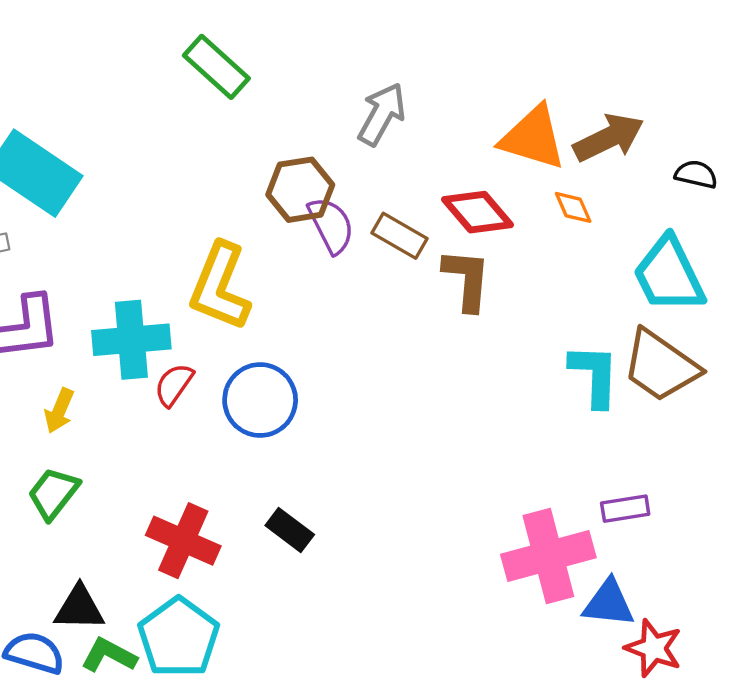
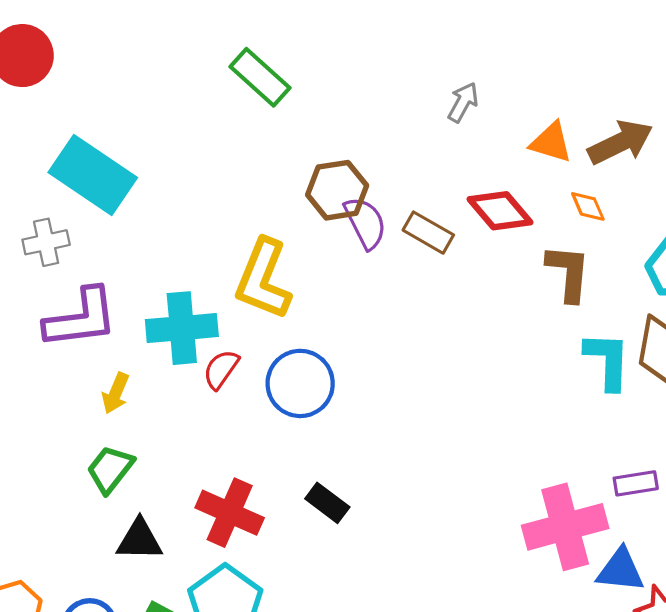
gray arrow: (382, 114) -> (463, 102), moved, size x0.7
orange triangle: (533, 138) -> (551, 142), size x0.7
brown L-shape: (467, 280) -> (568, 273), moved
black triangle: (79, 608) -> (139, 540), moved

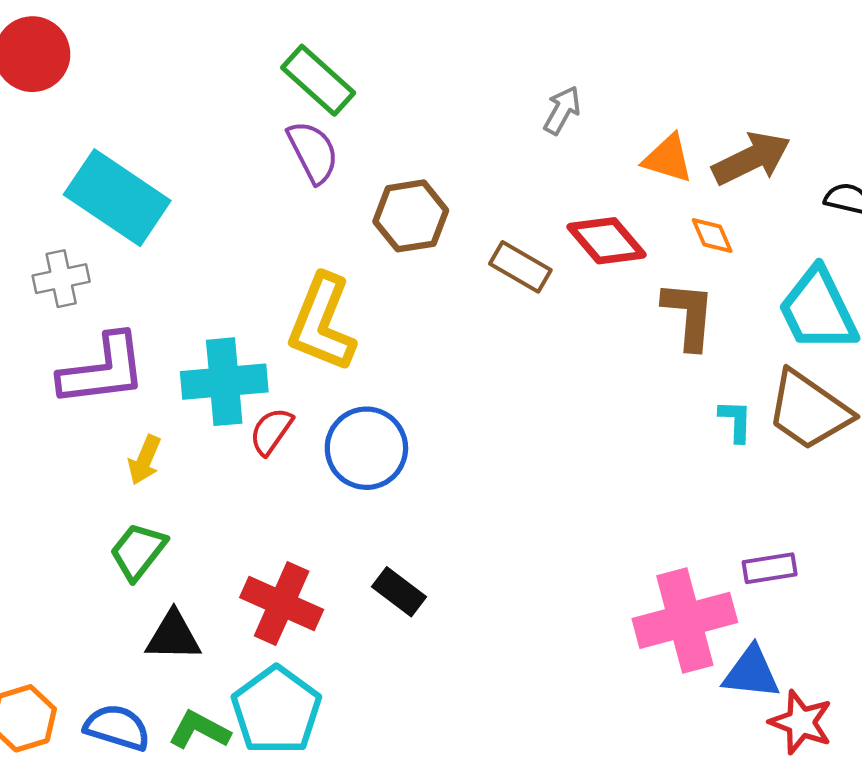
purple semicircle: (365, 223) -> (313, 152), moved
cyan L-shape: (607, 361) -> (736, 421), size x0.6

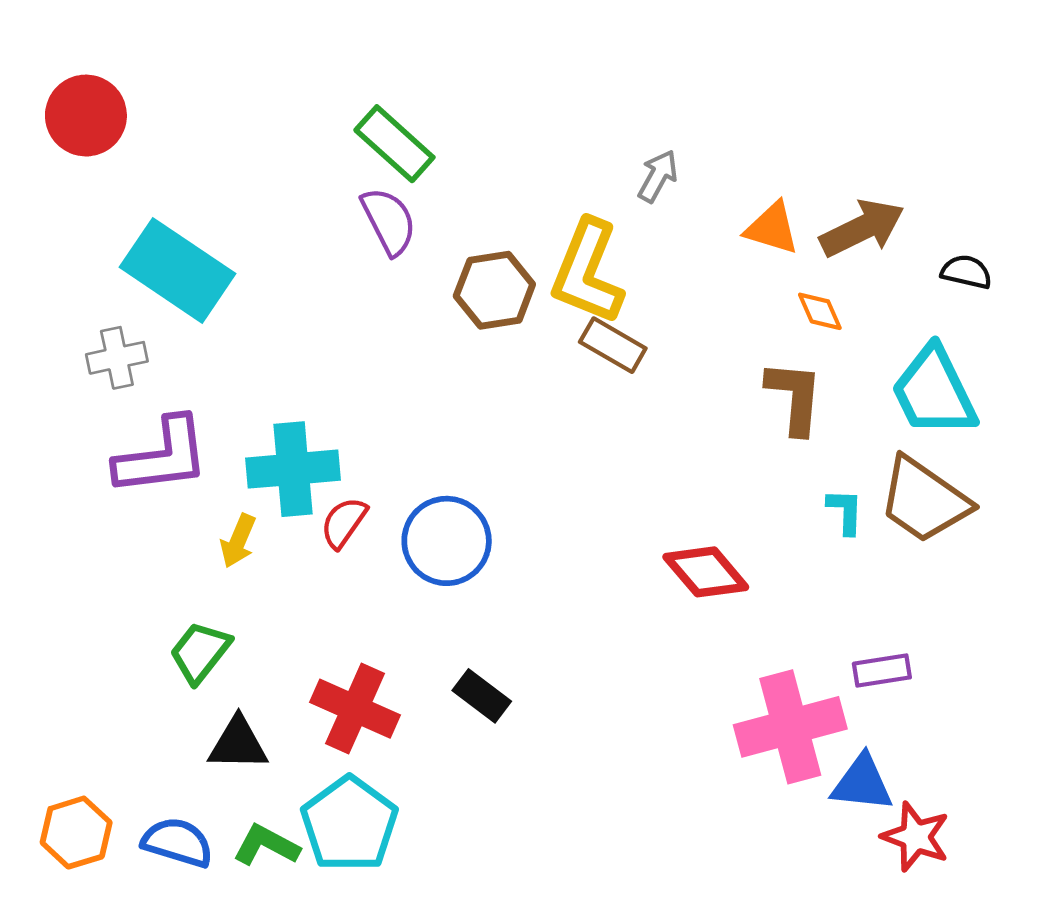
red diamond: (607, 241) -> (706, 572), moved
yellow L-shape: (322, 323) -> (587, 272), moved
yellow arrow: (145, 460) -> (238, 541), moved

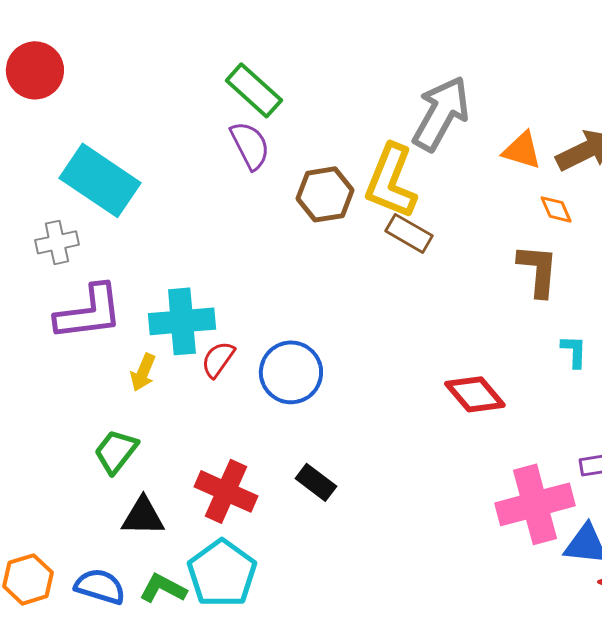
gray arrow: (658, 176) -> (441, 113), size x2.0

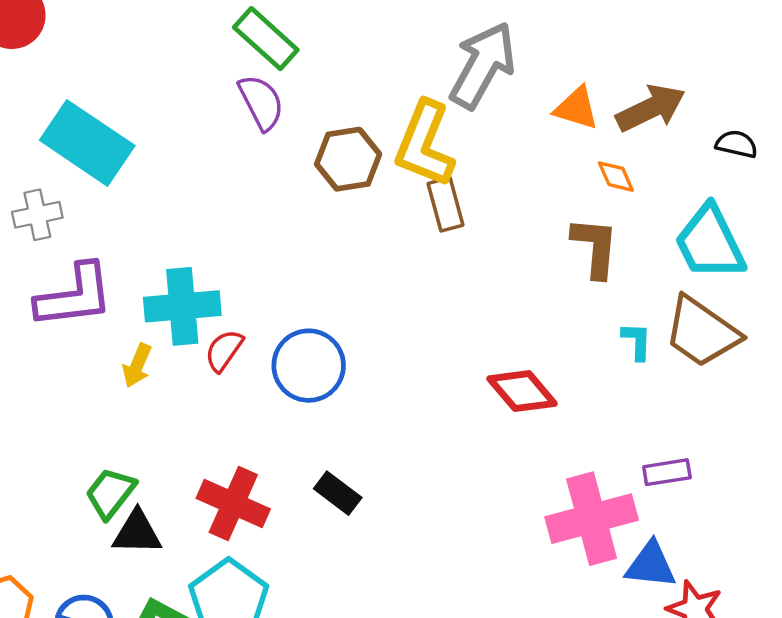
brown rectangle: (409, 233) -> (445, 204), turned 45
green trapezoid: (116, 451) -> (110, 493), moved

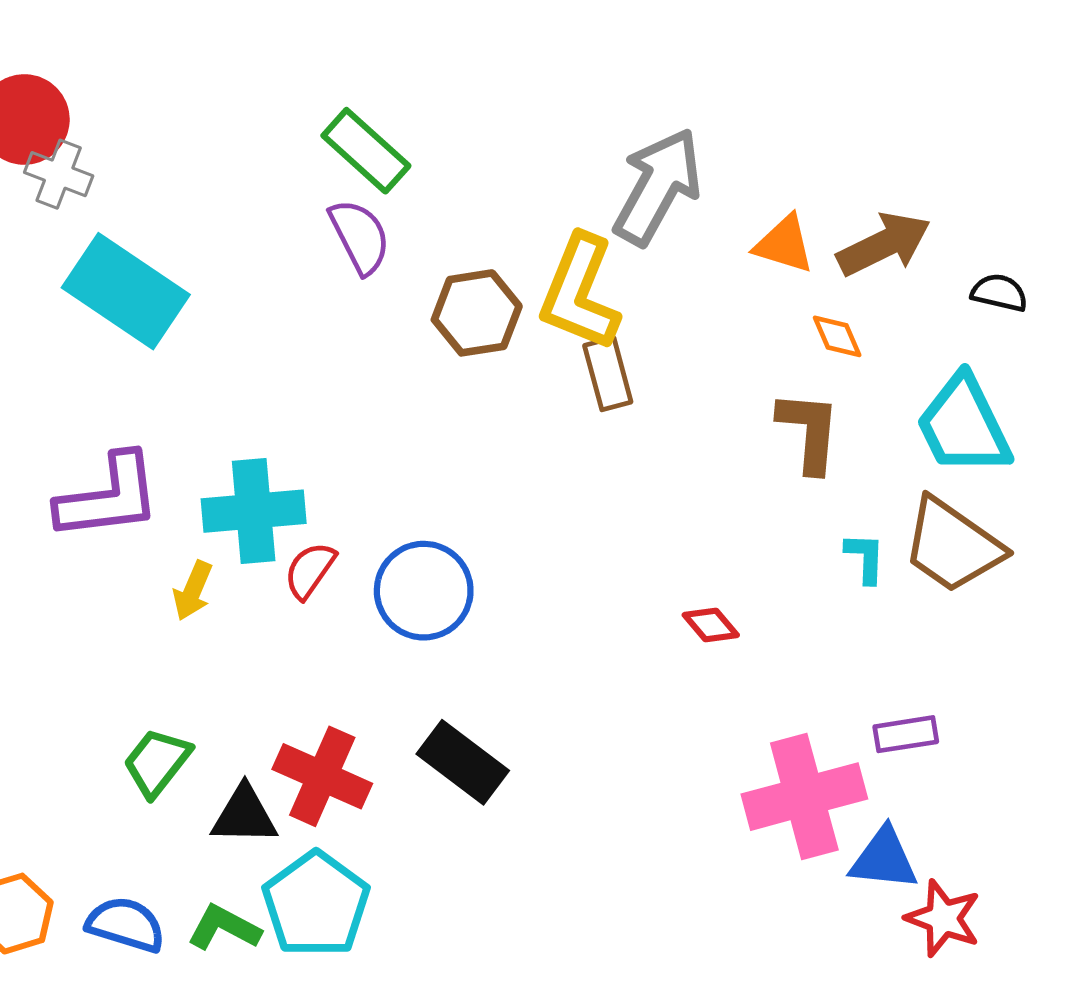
gray cross: (37, 215) -> (59, 174), moved, turned 33
red diamond: (522, 391) -> (711, 625), size x0.6
black rectangle: (338, 493) -> (463, 762), size x1.4
black triangle: (137, 533) -> (244, 815), moved

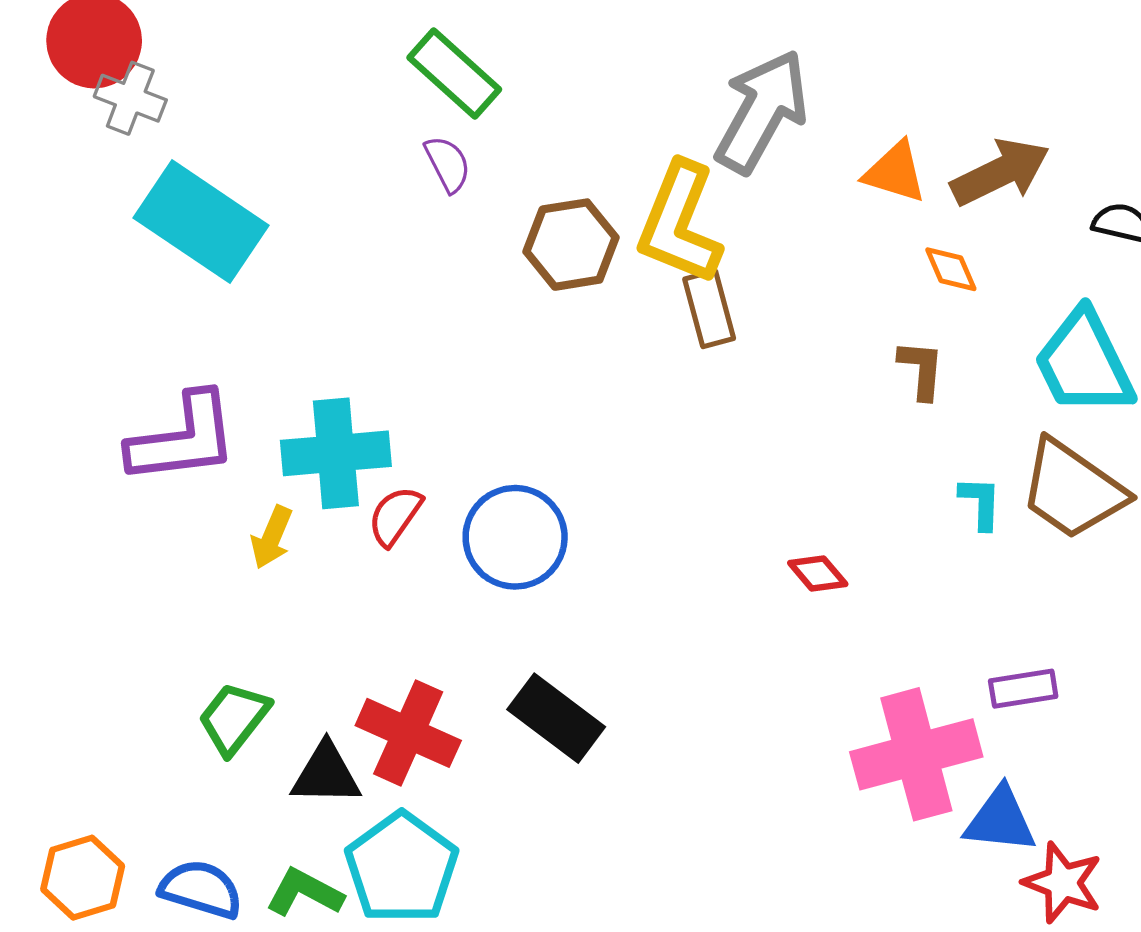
purple semicircle: (360, 237) -> (448, 164), size x0.7
brown L-shape: (809, 432) -> (921, 370), size x0.7

